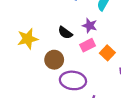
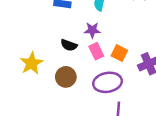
pink rectangle: (88, 45) -> (96, 51), turned -72
purple ellipse: (73, 80) -> (108, 82), moved

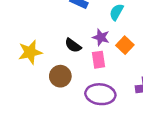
orange square: (119, 53) -> (125, 45), moved

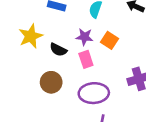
yellow star: (30, 52) -> (31, 36), moved

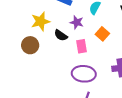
purple star: (84, 37) -> (77, 22), moved
brown circle: (51, 82) -> (30, 45), moved

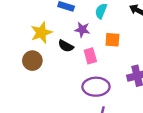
orange square: (102, 34) -> (112, 40), turned -32

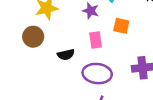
black semicircle: (66, 46) -> (66, 55), moved, turned -49

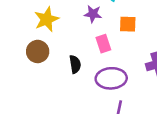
black semicircle: (66, 55) -> (75, 64), turned -77

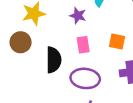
orange square: (128, 24) -> (117, 41), moved
black semicircle: (75, 64) -> (54, 60), size x1.5

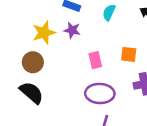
purple star: (78, 16) -> (72, 30), moved
black semicircle: (54, 60) -> (32, 93), moved, turned -45

